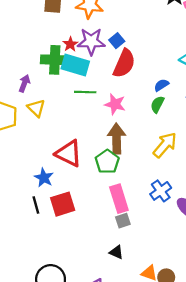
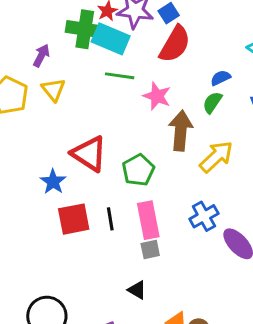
brown arrow: (117, 139) -> (181, 131), moved
black line: (36, 205) -> (110, 219), moved

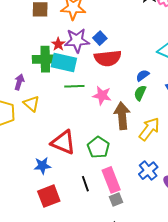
red semicircle: (175, 44) -> (108, 58), turned 64
blue star: (53, 182) -> (42, 166), turned -30
red square: (74, 219) -> (49, 196), moved

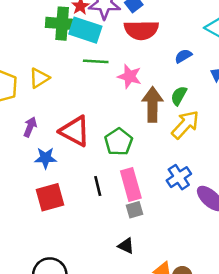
purple arrow: (19, 82) -> (30, 127), moved
green semicircle: (140, 93) -> (179, 96), moved
yellow triangle: (31, 104) -> (39, 78), turned 42

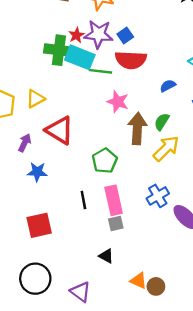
green line: (96, 61) -> (101, 71), moved
red triangle: (75, 131) -> (60, 130), moved
red square: (50, 197) -> (39, 225), moved

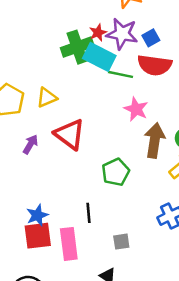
green cross: (59, 50) -> (77, 47), turned -32
blue star: (37, 172) -> (37, 215), moved, turned -30
pink rectangle: (114, 200) -> (69, 244), moved

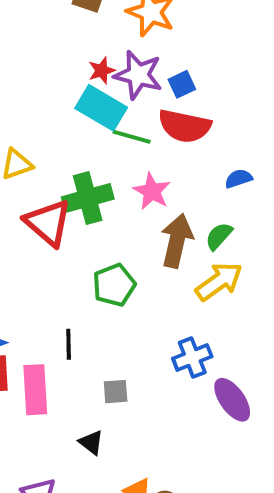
green cross: (77, 47) -> (88, 198), moved

